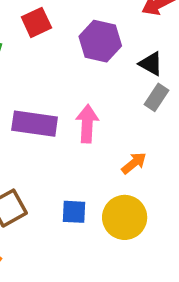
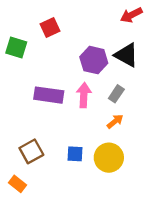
purple hexagon: (100, 41) -> (94, 60), moved
black triangle: (151, 64) -> (126, 55), size x1.5
gray rectangle: (156, 97) -> (116, 94), moved

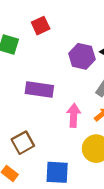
pink arrow: (84, 95) -> (74, 115), moved
blue square: (75, 154) -> (57, 172), moved, size x1.5

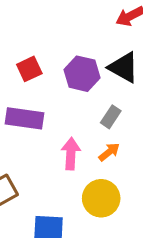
red square: (41, 26) -> (29, 69), moved

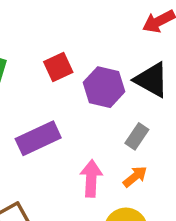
red square: (29, 69) -> (58, 67), moved
purple rectangle: (25, 118) -> (38, 138), turned -33

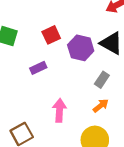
purple rectangle: (38, 138) -> (38, 68), moved, size x0.6
pink arrow: (91, 178) -> (59, 110), moved

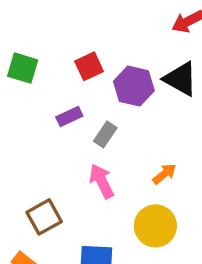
gray rectangle: (102, 80) -> (105, 134), moved
pink arrow: (59, 110) -> (102, 181), turned -30

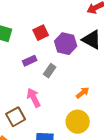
pink arrow: (102, 181) -> (34, 98), moved

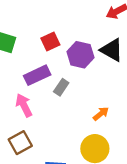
purple rectangle: (30, 61) -> (37, 75), size x1.5
pink arrow: (34, 98) -> (24, 105), moved

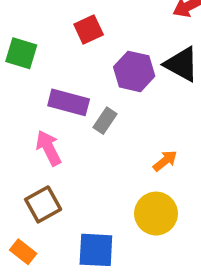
red square: (50, 41) -> (89, 30), moved
purple rectangle: (37, 75) -> (69, 102), turned 40

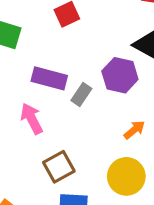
purple hexagon: (134, 71) -> (120, 75), moved
brown square: (43, 204) -> (59, 167), moved

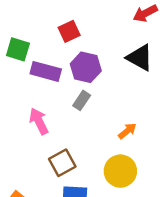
purple hexagon: (120, 75) -> (86, 67), moved
purple rectangle: (49, 78) -> (46, 71), moved

